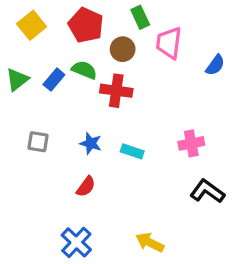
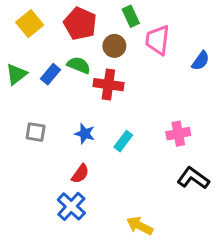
cyan rectangle: (132, 151) -> (123, 141), turned -72
blue cross: (76, 242) -> (71, 206), moved

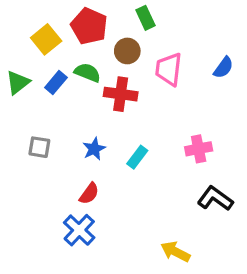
yellow square: (30, 24) -> (46, 39), moved
pink trapezoid: (157, 40) -> (169, 69), moved
blue star: (85, 134) -> (94, 149), turned 30
yellow arrow: (140, 226) -> (175, 252), moved

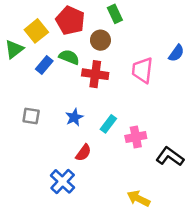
pink trapezoid: (169, 69) -> (142, 70), moved
green triangle: (18, 82) -> (14, 49), moved
pink cross: (199, 149) -> (136, 137), moved
red semicircle: (89, 194) -> (83, 153), moved

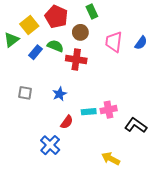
pink trapezoid: (142, 70) -> (114, 42), moved
cyan rectangle: (108, 124) -> (89, 112), moved, turned 48

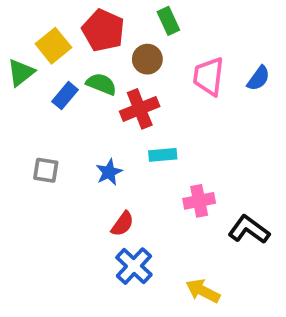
red cross: (76, 59) -> (140, 109), turned -30
cyan rectangle: (89, 112) -> (163, 155), moved
blue cross: (50, 145) -> (134, 266), moved

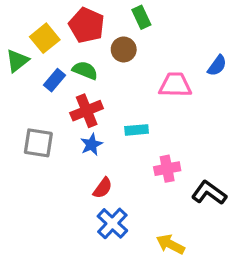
pink trapezoid: (209, 76) -> (175, 85), moved, turned 84
red cross: (140, 109) -> (87, 111), moved
gray square: (46, 170) -> (38, 143), size x1.4

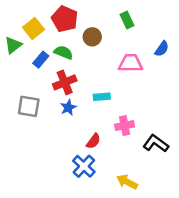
green rectangle: (141, 17) -> (127, 20), moved
red semicircle: (103, 188) -> (93, 141), moved

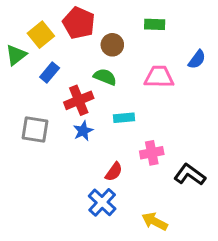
green rectangle: (127, 20) -> (155, 24), turned -63
green semicircle: (63, 52) -> (105, 77), moved

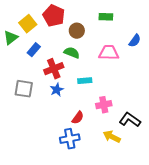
blue cross: (102, 202) -> (70, 139), turned 36
yellow arrow: (155, 221) -> (112, 137), moved

